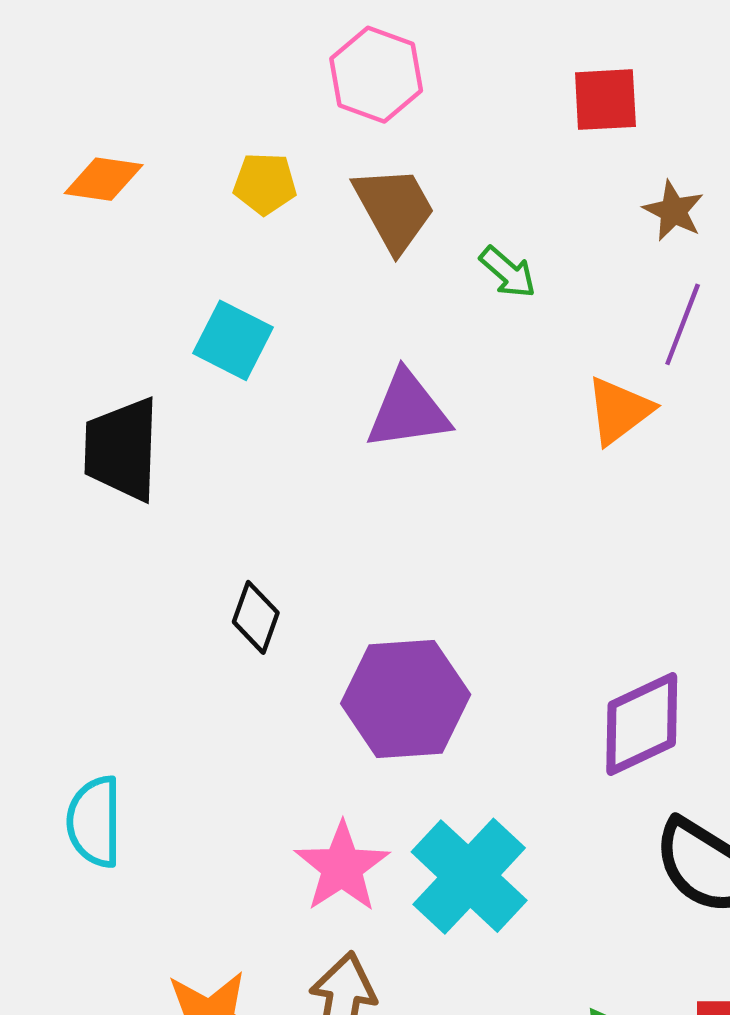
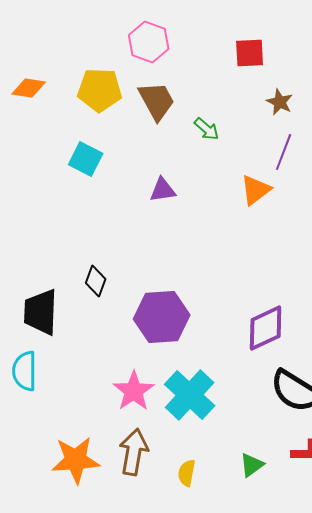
yellow pentagon: (265, 184) -> (100, 90), size x1.6
purple triangle: (408, 411) -> (163, 190), size x0.7
black trapezoid: (122, 449) -> (41, 312), moved

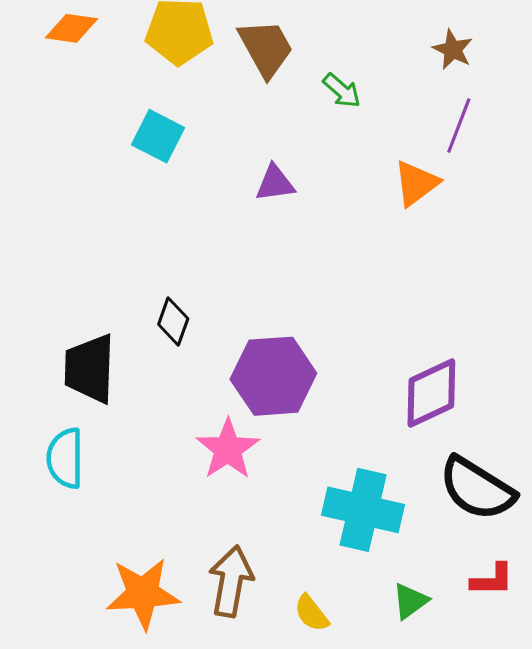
pink star: (134, 391) -> (228, 449), moved
cyan cross: (190, 395) -> (363, 510), moved, turned -30
yellow semicircle: (187, 473) -> (311, 613), turned -48

